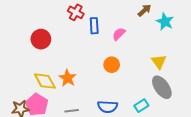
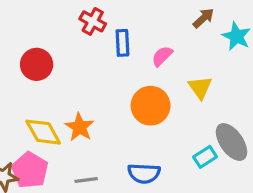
yellow triangle: (159, 62) -> (200, 87), moved
orange circle: (112, 65) -> (151, 106), size x1.5
cyan rectangle: (141, 106) -> (205, 157), moved

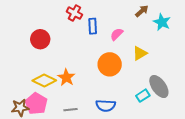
yellow triangle: (200, 87) -> (140, 53), turned 35
yellow diamond: (43, 132) -> (44, 80), turned -35

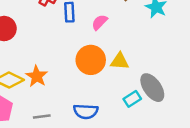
yellow triangle: (140, 53) -> (120, 61), moved, turned 35

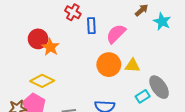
pink semicircle: (100, 22) -> (116, 34), size x1.5
orange star: (37, 76) -> (50, 47), moved

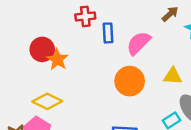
red cross: (73, 12) -> (85, 16), turned -35
yellow triangle: (132, 66) -> (173, 76), moved

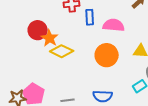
pink semicircle: (138, 43) -> (114, 25), turned 50
yellow diamond: (47, 101) -> (62, 51), moved

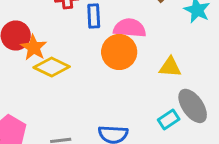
orange circle: (107, 55) -> (119, 52), moved

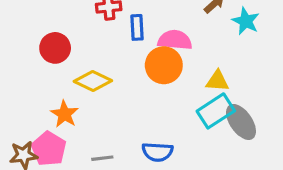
orange star: (34, 48) -> (65, 114), moved
cyan rectangle: (169, 119) -> (216, 111), moved, size x1.6

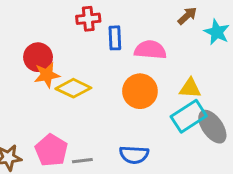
orange circle: (164, 65) -> (140, 91), moved
orange star: (65, 114) -> (47, 75), moved, turned 30
pink pentagon: (49, 149) -> (51, 150), moved

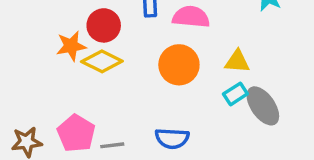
red circle: (38, 57) -> (104, 25), moved
cyan rectangle: (189, 116) -> (235, 94), size x0.6

